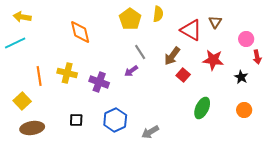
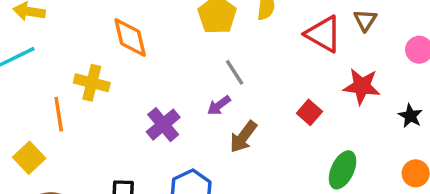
brown arrow: (172, 56) -> (243, 137), moved
yellow cross: (67, 73) -> (92, 83), moved
purple cross: (99, 82) -> (163, 125), turned 30

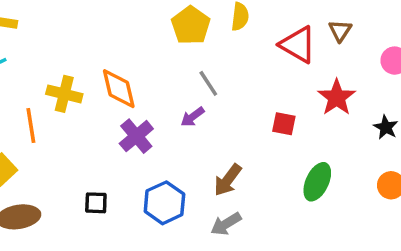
orange diamond: (130, 38) -> (119, 89), moved
red star: (362, 86) -> (337, 97), turned 30
red square: (309, 112) -> (284, 124), turned -30
brown arrow: (243, 137) -> (228, 180), moved

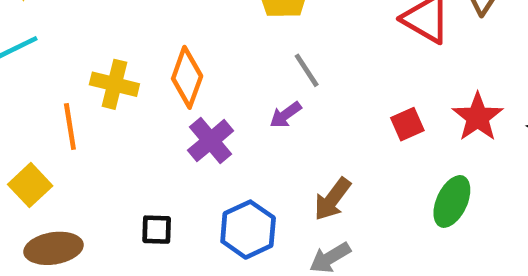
orange diamond: (119, 89) -> (187, 77), turned 33
red star: (337, 97) -> (478, 117), moved
red square: (284, 124) -> (407, 124), turned -35

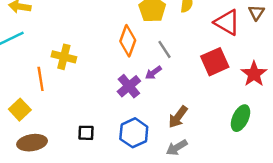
orange diamond: (187, 77) -> (128, 41), moved
red square: (407, 124) -> (215, 62), moved, size x1.6
purple cross: (211, 141) -> (129, 86), moved

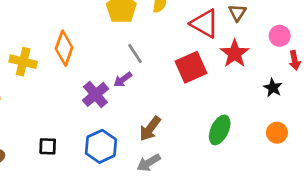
orange diamond: (128, 41) -> (64, 48), moved
red star: (254, 74) -> (235, 54), moved

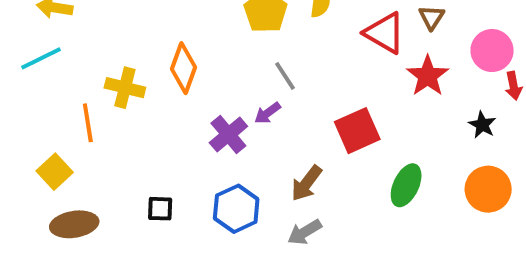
pink circle: (280, 36) -> (492, 51), size x1.4
red square: (191, 67) -> (357, 131), moved
orange circle: (277, 133) -> (488, 189), size x1.5

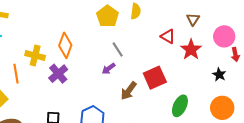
red triangle: (385, 33) -> (168, 36), moved, size x0.7
purple cross: (228, 134) -> (58, 74), moved
brown arrow: (307, 183) -> (129, 91), moved

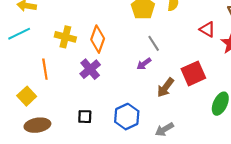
yellow cross: (35, 56) -> (65, 37), moved

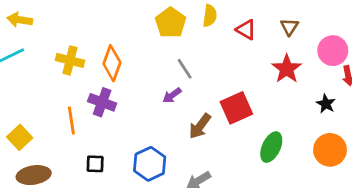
red triangle: (207, 29) -> (246, 30), moved
orange line: (45, 69) -> (71, 121), moved
purple cross: (90, 69) -> (102, 102), turned -30

